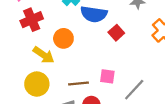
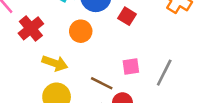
orange circle: (63, 38) -> (81, 31), moved
brown line: (79, 83) -> (102, 83), turned 48

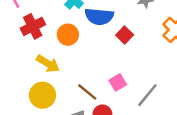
orange circle: (81, 31) -> (68, 35), moved
pink square: (131, 66) -> (118, 82), turned -35

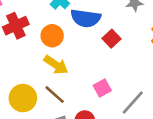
yellow arrow: (48, 64) -> (56, 65), moved
brown line: (87, 92) -> (55, 95), moved

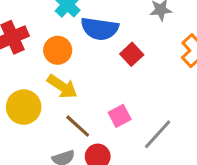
brown line: (55, 95) -> (78, 126), moved
yellow circle: (23, 98) -> (24, 107), moved

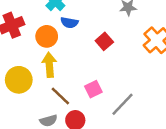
blue semicircle: (100, 29) -> (69, 23), moved, size x0.6
yellow arrow: (62, 87) -> (49, 65), turned -130

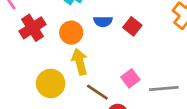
blue semicircle: (69, 23) -> (103, 21), moved
gray line: (123, 104) -> (164, 89), turned 52

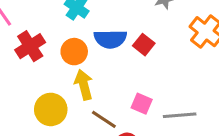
blue semicircle: (103, 21) -> (110, 39), size x1.5
pink square: (130, 78) -> (142, 104), turned -30

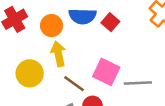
pink square: (142, 104) -> (106, 72), size x1.5

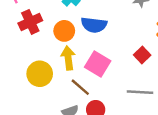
red square: (110, 22) -> (142, 55), moved
pink square: (106, 72) -> (98, 64), moved

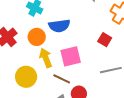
pink square: (98, 64) -> (71, 56), turned -30

